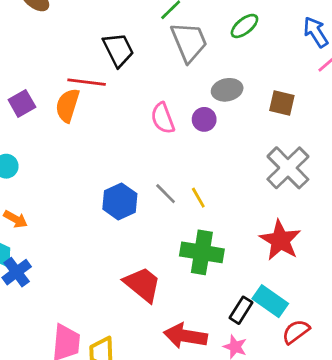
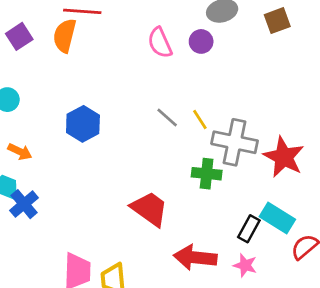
brown square: (282, 103) -> (277, 21), turned -30
gray cross: (288, 168) -> (235, 142), moved, turned -30
blue hexagon: (120, 201) -> (83, 124), moved
green cross: (202, 252) -> (207, 174), size x0.7

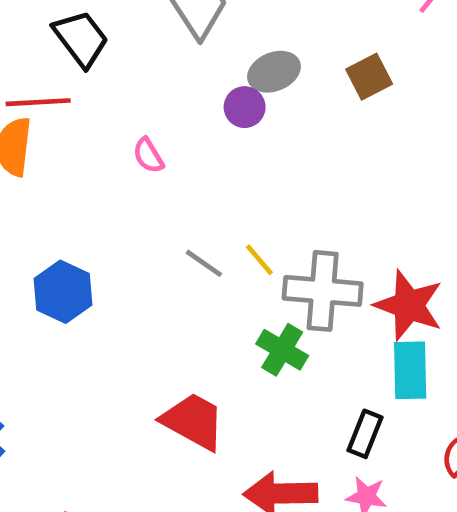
purple circle: (201, 41) -> (245, 107), moved
pink semicircle: (160, 43) -> (148, 155), moved, size x0.7
green cross: (207, 174) -> (282, 350), turned 32
cyan rectangle: (277, 218) -> (410, 370), moved, turned 64

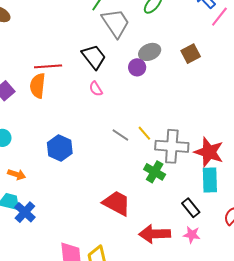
black trapezoid: (81, 39) -> (94, 57), moved
black rectangle: (365, 434) -> (191, 208), turned -60

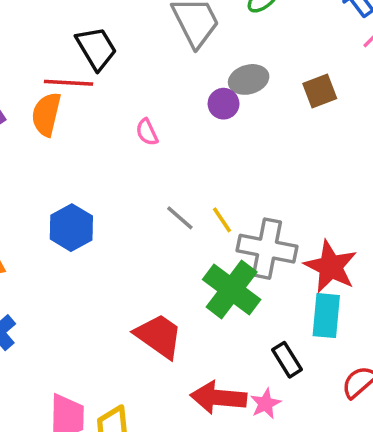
black trapezoid: (94, 57) -> (96, 48), moved
green cross: (155, 172) -> (232, 290), size x1.5
pink star: (192, 235) -> (266, 404), moved, turned 30

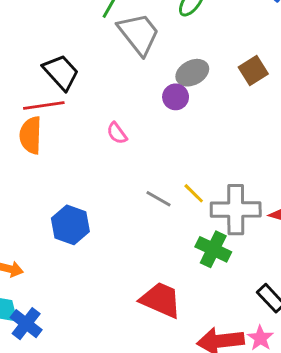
green cross: (232, 290) -> (213, 249), size x0.7

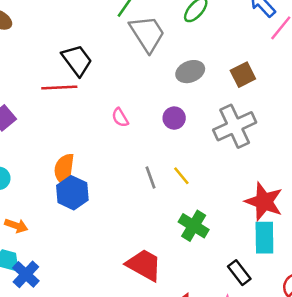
purple circle: (176, 97) -> (174, 118), moved
orange semicircle: (31, 135) -> (64, 170), moved
gray line: (158, 199) -> (151, 177), turned 35
gray cross: (236, 210) -> (235, 126), moved, turned -30

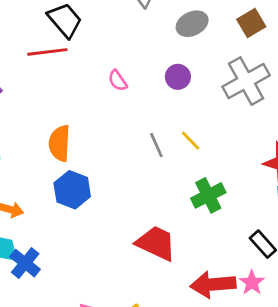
blue hexagon: (72, 193) -> (72, 190), moved
green cross: (194, 226) -> (208, 195), turned 36

